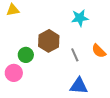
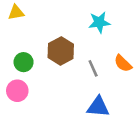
green circle: (26, 55) -> (24, 62), moved

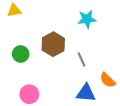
orange semicircle: (123, 63) -> (108, 80), moved
pink circle: (17, 91) -> (29, 94), moved

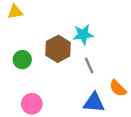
cyan star: (87, 19) -> (83, 35), moved

